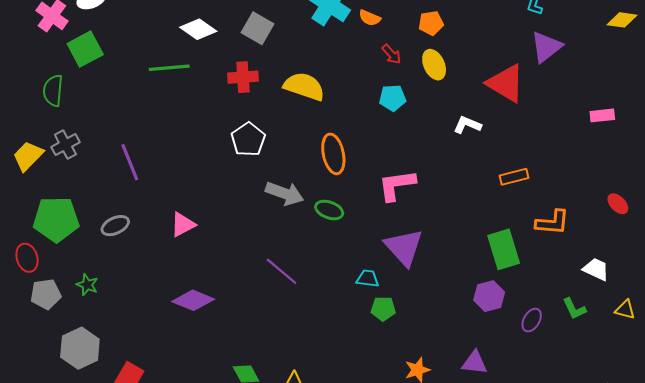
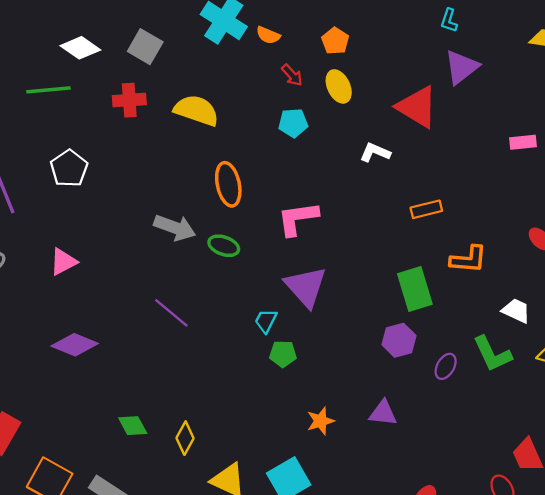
orange pentagon: (431, 23) -> (335, 41), turned -30
white pentagon: (248, 139) -> (69, 168), moved
cyan trapezoid: (368, 279) -> (266, 321), turned -70
green L-shape: (574, 309) -> (492, 354), size x1.5

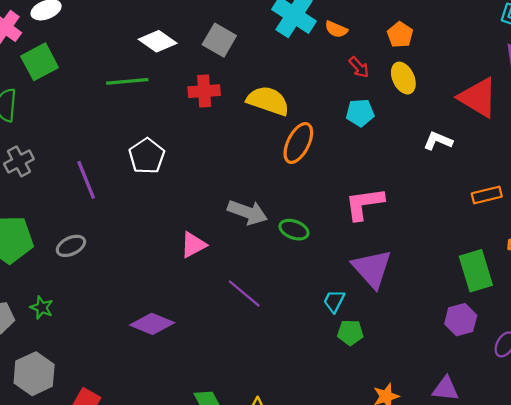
orange ellipse: (228, 184) -> (298, 143), moved, turned 39
pink triangle: (63, 262) -> (193, 245), moved

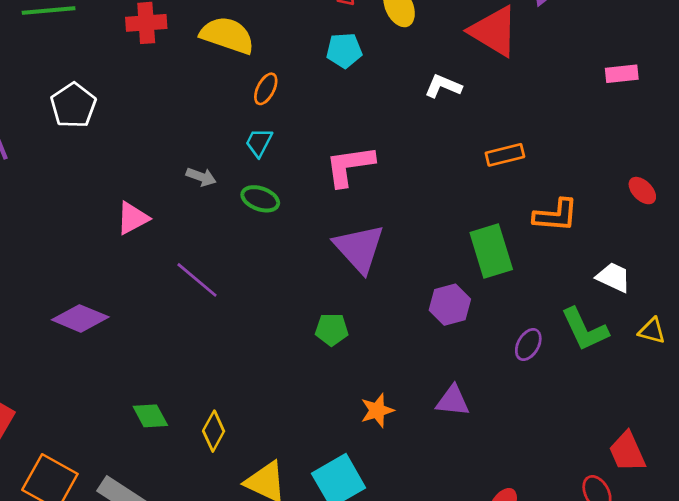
orange ellipse: (298, 143) -> (266, 89), size x0.6
gray arrow: (247, 212) -> (201, 177), size x0.6
cyan trapezoid: (334, 301) -> (259, 142), moved
purple hexagon: (461, 320) -> (450, 305), moved

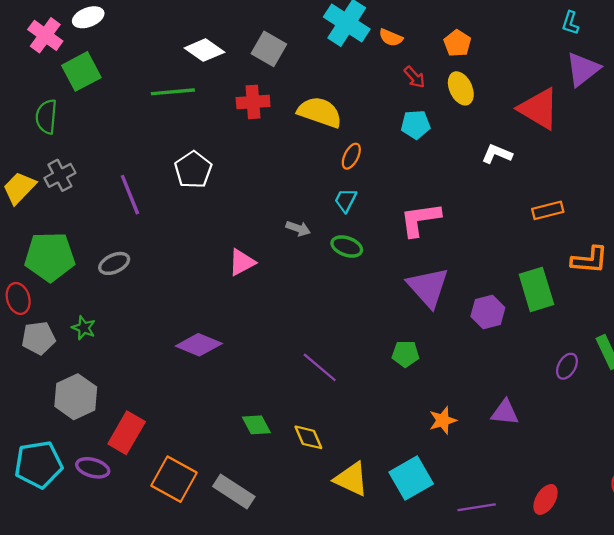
purple line: (197, 280) -> (320, 367), moved
purple hexagon: (450, 305) -> (488, 312), moved
yellow diamond: (214, 431) -> (308, 437), turned -52

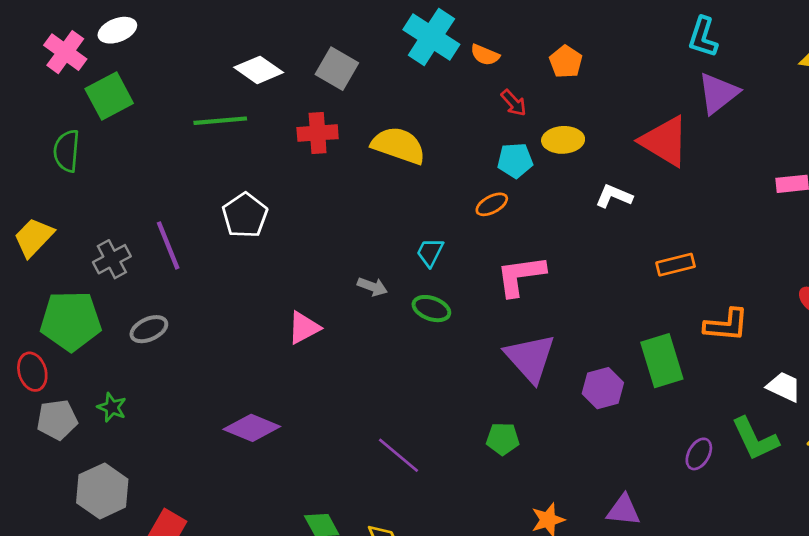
cyan L-shape: (570, 23) -> (703, 37), size x1.4
yellow ellipse: (461, 88) -> (563, 140), moved, turned -68
orange ellipse: (351, 156) -> (492, 204), moved, turned 35
gray cross: (60, 175) -> (112, 259), moved

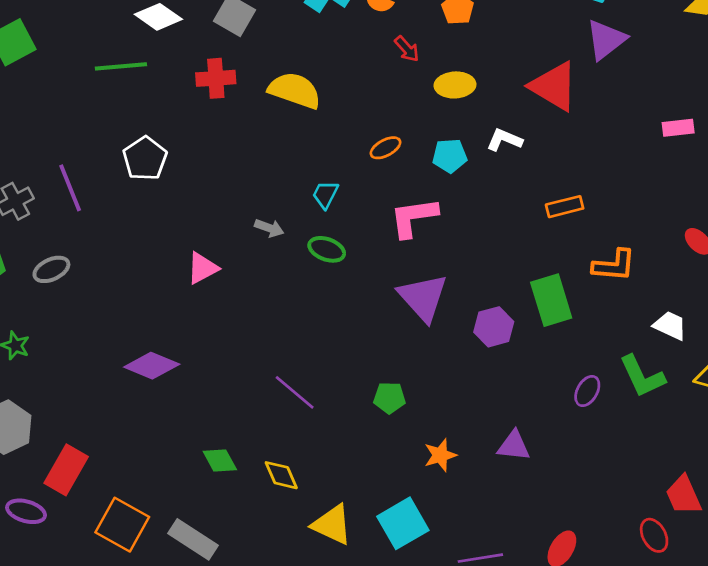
cyan pentagon: (515, 160) -> (450, 156), moved
green pentagon: (503, 439) -> (390, 398), moved

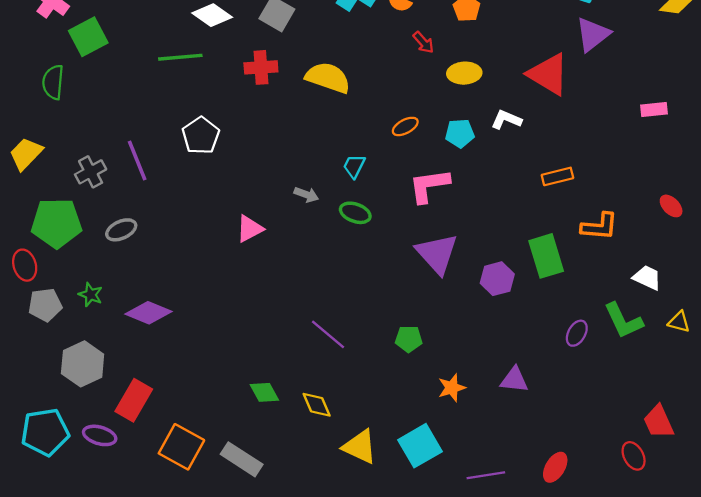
purple diamond: (152, 366) -> (148, 313), moved

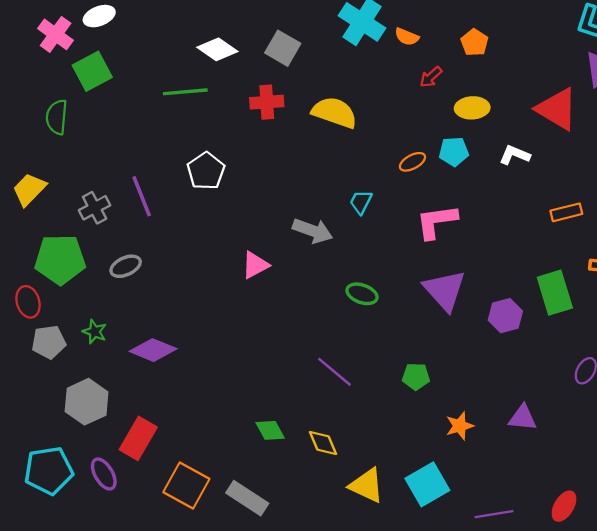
red arrow: (423, 42) -> (431, 77), turned 90
cyan pentagon: (460, 133) -> (454, 151), moved
gray arrow: (306, 195) -> (313, 231), size x1.6
green ellipse: (355, 213) -> (362, 294), moved
purple ellipse: (100, 435) -> (104, 474), turned 44

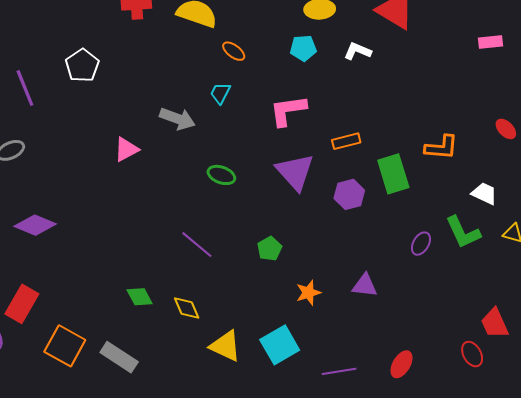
orange ellipse: (412, 162) -> (234, 51), moved, turned 65
orange rectangle: (566, 212) -> (346, 141), moved
green pentagon: (416, 376) -> (269, 249), turned -30

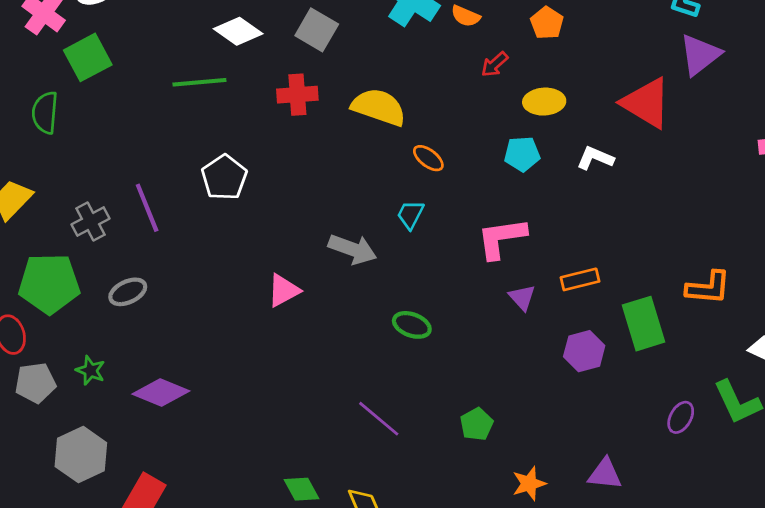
purple triangle: (295, 172) -> (522, 297), moved, size x0.5

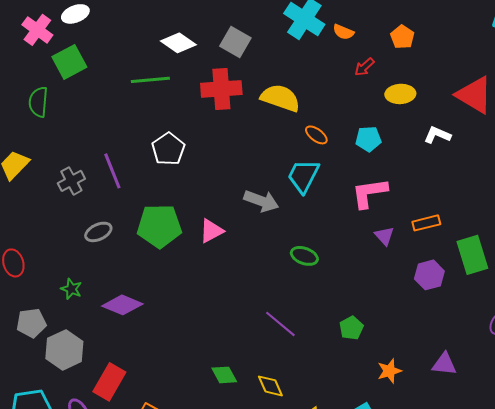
red cross: (297, 95) -> (221, 89), size x1.4
cyan pentagon: (522, 154) -> (368, 139), moved
cyan trapezoid: (410, 215) -> (303, 176), size x1.6
green pentagon: (49, 284) -> (159, 226), moved
gray pentagon: (35, 383) -> (31, 323), moved

